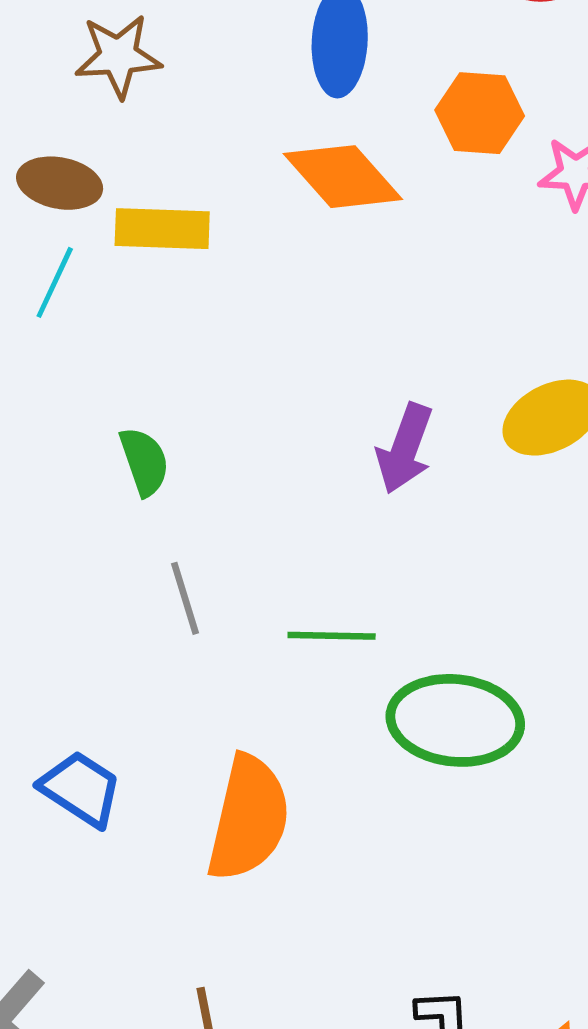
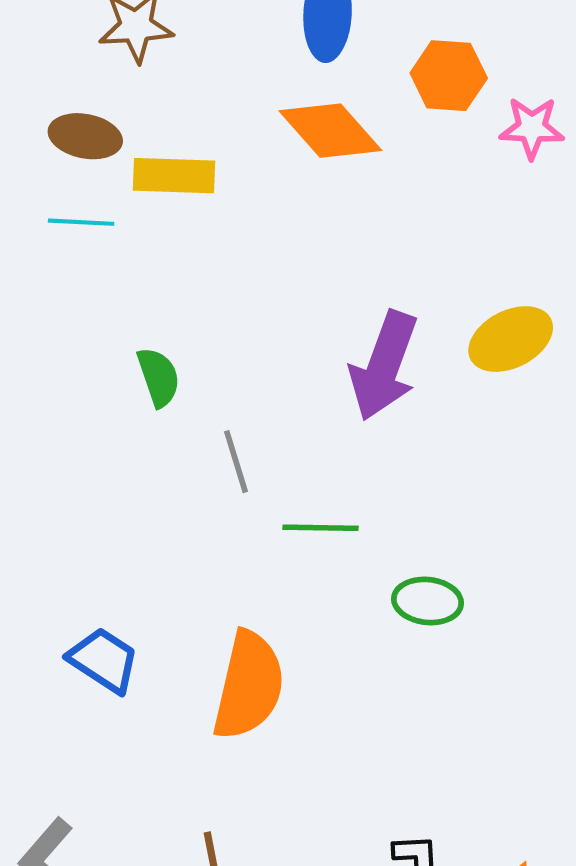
cyan line: (55, 282) -> (81, 222), turned 68
purple arrow: (405, 448) -> (384, 366), size x1.4
gray line: (185, 598) -> (236, 462), moved
green ellipse: (455, 720) -> (428, 601), size x0.6

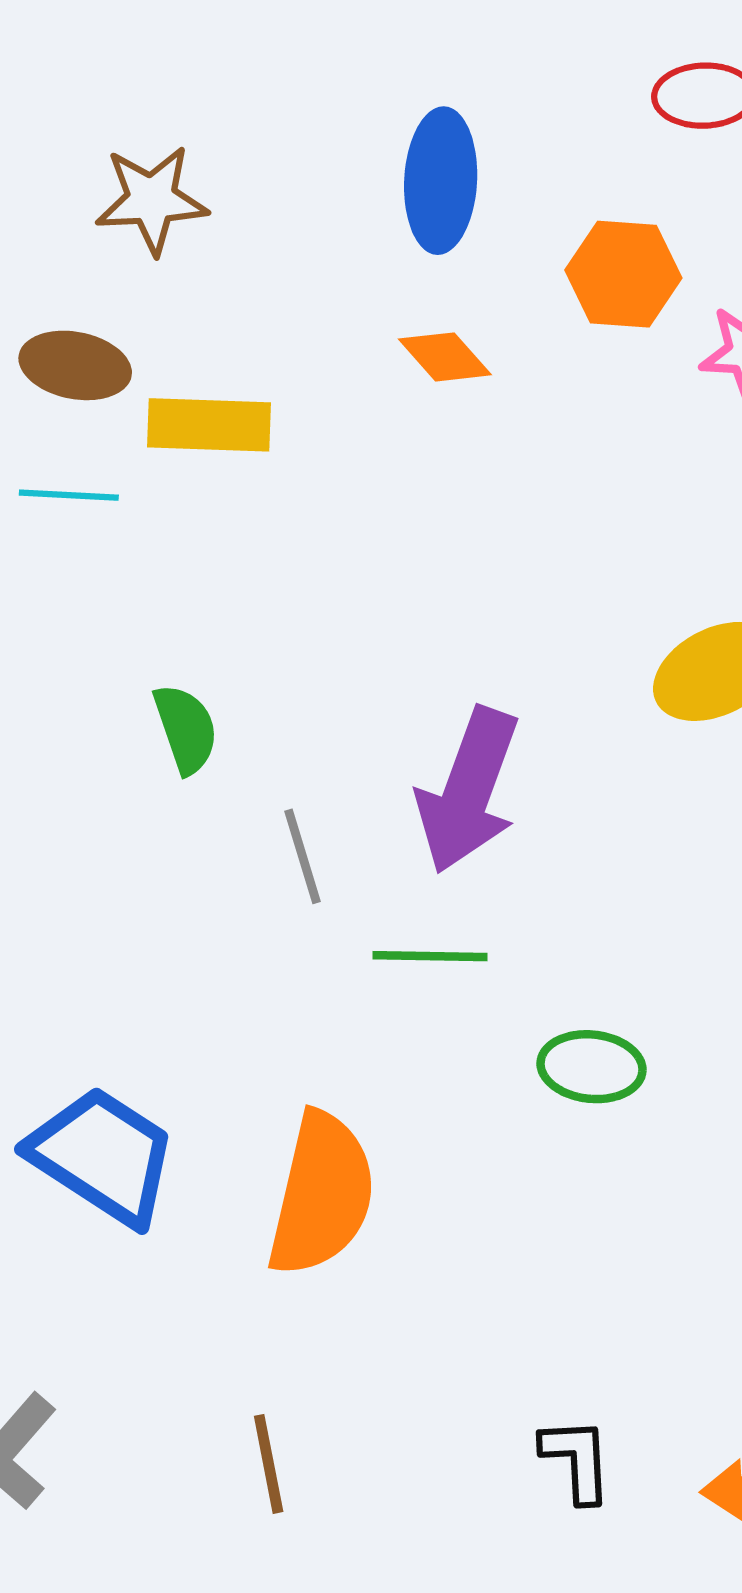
orange diamond: (330, 131) -> (445, 357), size x0.6
purple arrow: (384, 366) -> (468, 790), moved
blue trapezoid: (104, 660) -> (103, 1156), size x1.4

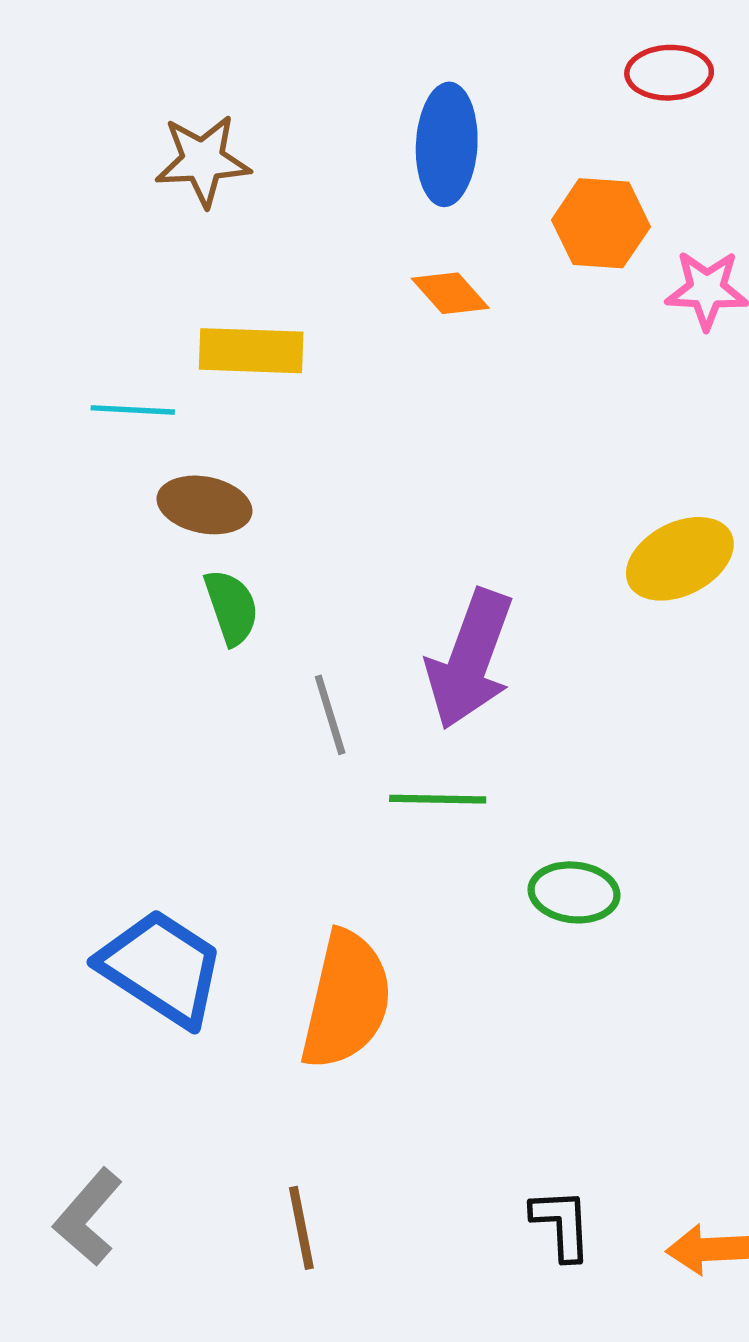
brown ellipse: (75, 365) -> (205, 505), moved

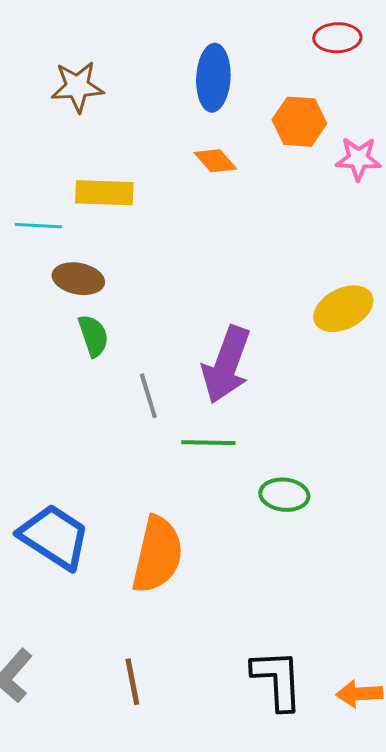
black L-shape: (561, 1224) -> (277, 680), size x1.5

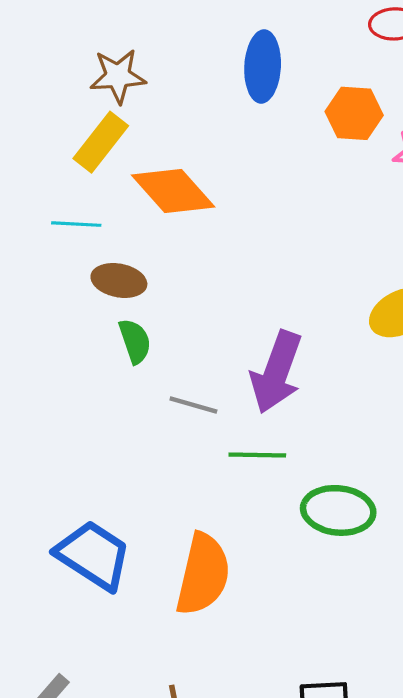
orange diamond: (215, 161) -> (173, 191), moved, size x1.8
yellow rectangle: (104, 193) -> (101, 142), moved, turned -54
gray line: (148, 396) -> (193, 405), turned -57
green ellipse: (284, 495) -> (338, 510), size x1.4

